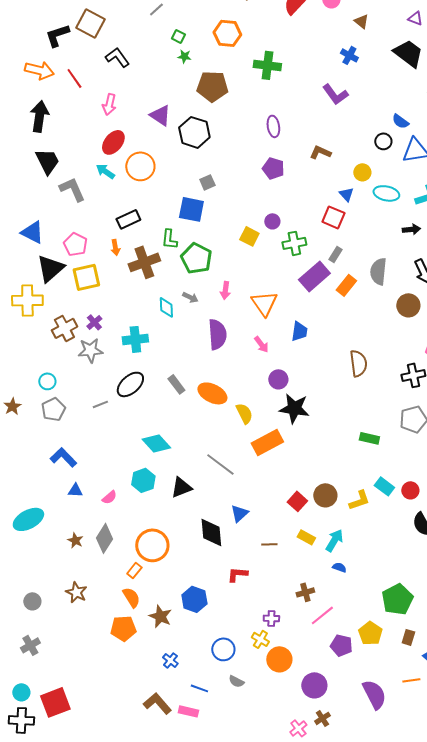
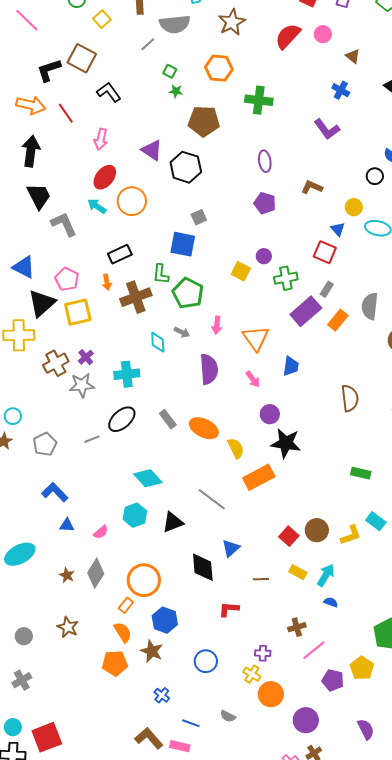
cyan circle: (47, 381) -> (13, 416), moved
blue hexagon: (194, 599) -> (165, 620), moved
blue circle: (223, 649) -> (206, 661), moved
purple semicircle: (374, 694) -> (366, 729), size x0.7

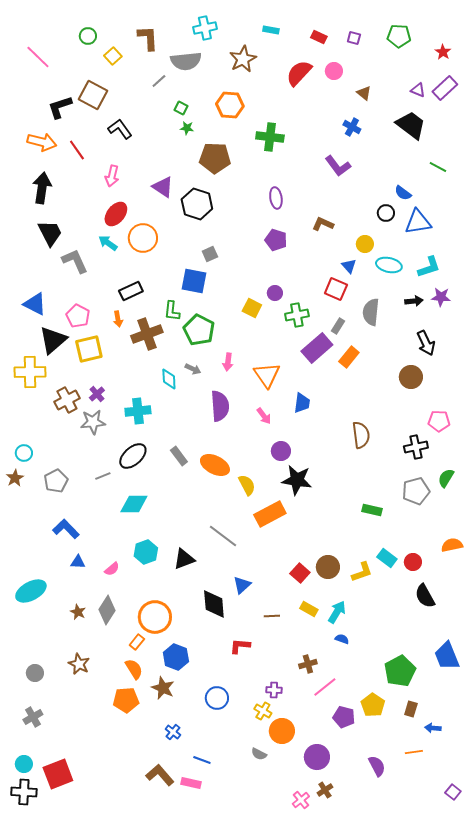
gray semicircle: (370, 306) -> (371, 312), moved
cyan diamond: (148, 478) -> (134, 504), moved, turned -48
gray semicircle: (228, 716) -> (259, 754), moved

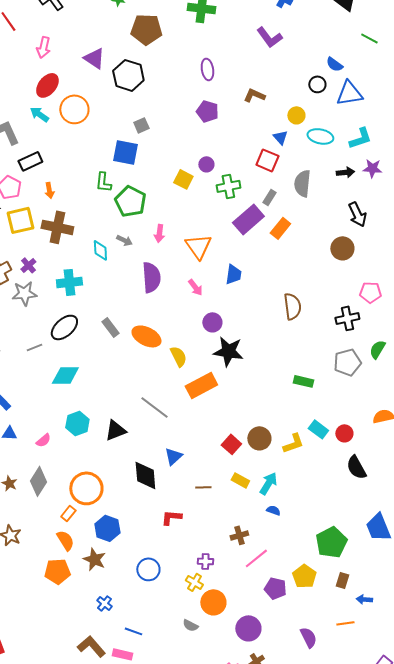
black rectangle: (131, 291) -> (30, 161), moved
brown cross: (147, 334) -> (57, 227), moved, turned 32

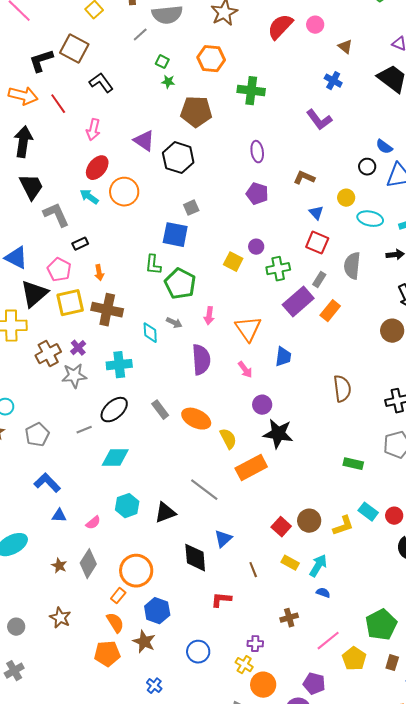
blue triangle: (280, 137) -> (316, 213), moved
black rectangle: (30, 161) -> (80, 244), size x0.7
brown line: (203, 487) -> (253, 570), turned 70
pink line: (256, 558) -> (328, 641), moved
purple pentagon: (275, 588) -> (314, 684), moved

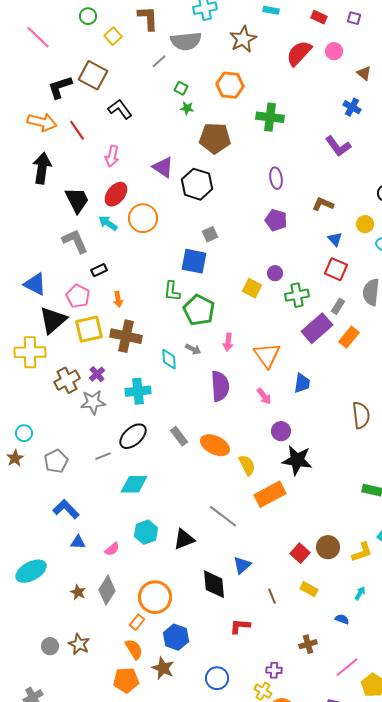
black trapezoid: (31, 187) -> (77, 200), moved
cyan arrow: (318, 566) -> (360, 593), moved, size x0.6
gray circle: (16, 627) -> (50, 646), moved

